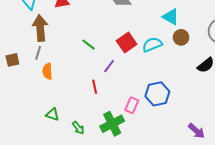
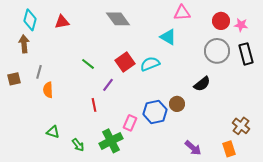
brown arrow: (40, 28) -> (24, 44), moved, size x0.7
brown circle: (181, 37) -> (177, 104), moved

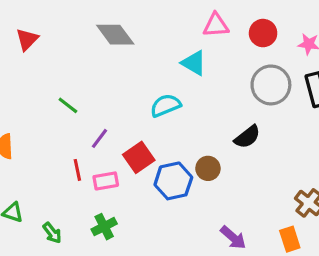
red circle: (221, 21) -> (263, 33), moved
red triangle: (62, 22) -> (27, 39), turned -35
red square: (125, 62) -> (139, 157), moved
pink rectangle: (130, 123) -> (106, 181), moved, turned 56
green cross: (111, 141) -> (104, 227), size x0.7

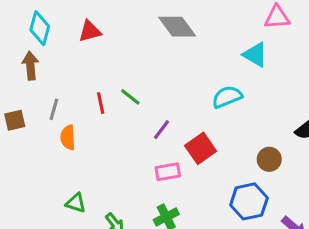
red triangle: (27, 39) -> (90, 31), turned 30
red line: (77, 170) -> (101, 103), moved
blue hexagon: (173, 181) -> (249, 201), moved

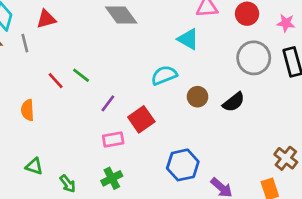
red line: (101, 103) -> (56, 81), turned -30
gray line: (54, 109) -> (25, 43), moved, turned -30
brown circle: (269, 159) -> (197, 97), moved

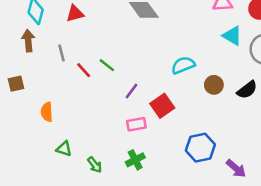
cyan triangle: (188, 39) -> (232, 36), moved
gray line: (25, 43) -> (61, 53), moved
orange semicircle: (28, 110) -> (47, 112), moved

